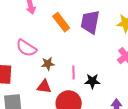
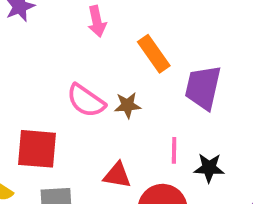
purple trapezoid: (90, 22) -> (203, 87), moved
brown star: (48, 64) -> (127, 105), moved

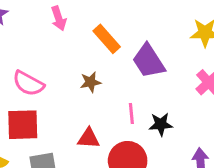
purple trapezoid: (203, 87) -> (149, 61), turned -39
pink semicircle: (86, 101) -> (28, 83), moved

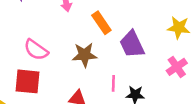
brown star: (91, 82) -> (85, 55), size x1.5

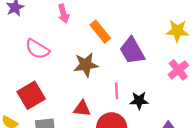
pink semicircle: (36, 50) -> (37, 49), moved
red square: (28, 81) -> (31, 95), turned -32

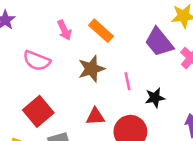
pink arrow: (64, 14) -> (64, 30), moved
purple trapezoid: (132, 51) -> (159, 42), moved
pink line: (117, 91) -> (127, 81), moved

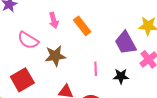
brown star: (91, 69) -> (55, 56), moved
black star: (155, 98) -> (121, 76), moved

